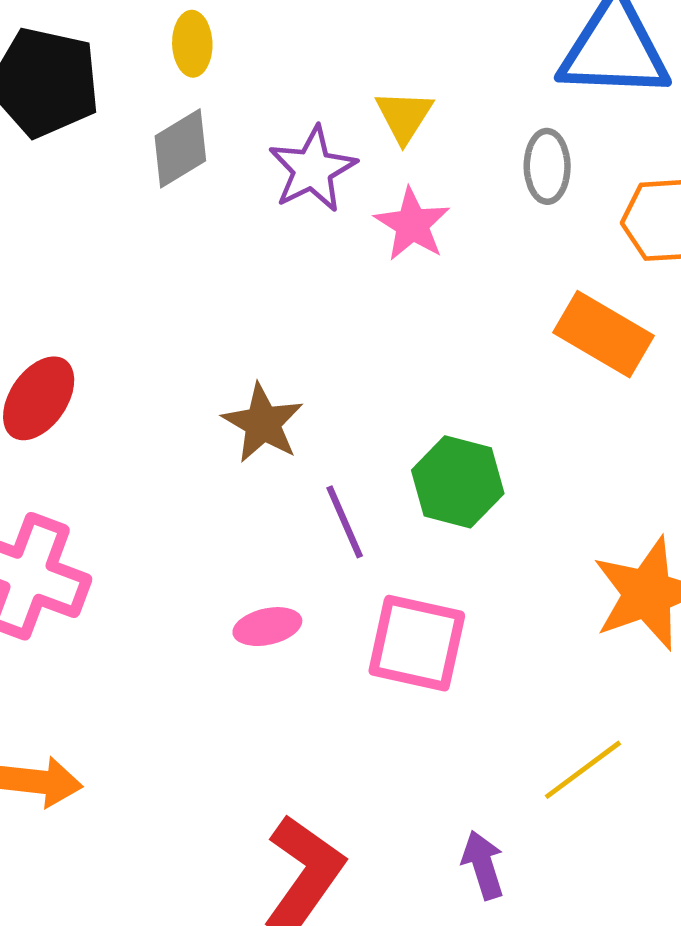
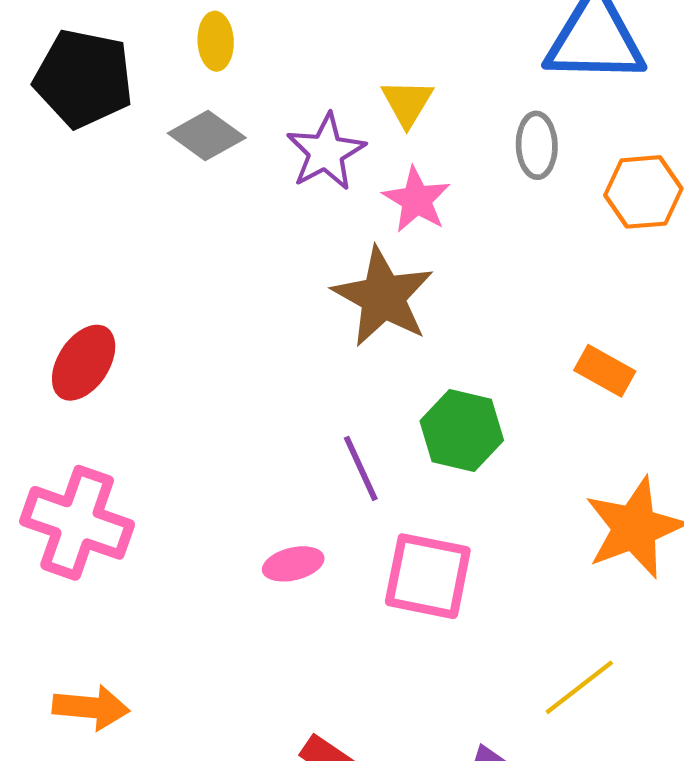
gray diamond: (180, 148) -> (207, 135), turned 68
orange rectangle: (604, 334) -> (605, 371), moved, size x0.7
brown star: (263, 423) -> (383, 297), moved, size x1.4

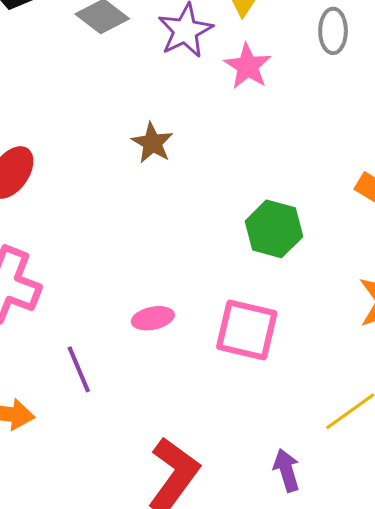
brown star: (383, 297) -> (152, 143), moved, size x0.6
purple line: (361, 468) -> (79, 369), moved

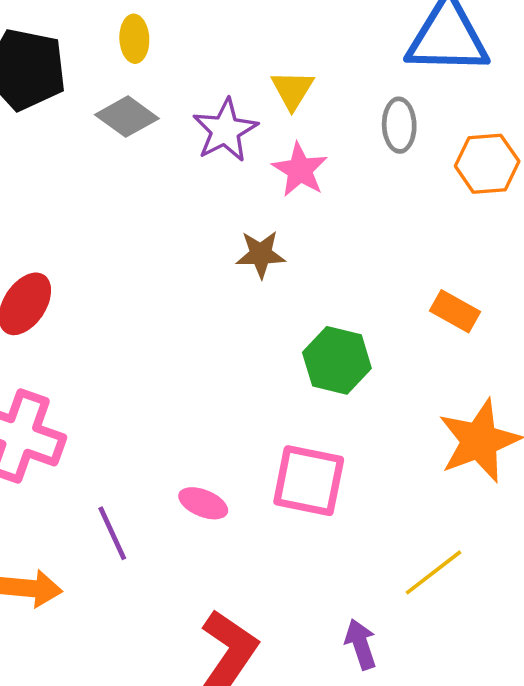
brown star: (152, 143) -> (261, 254), moved, turned -30
pink ellipse: (153, 318) -> (203, 503), moved, turned 36

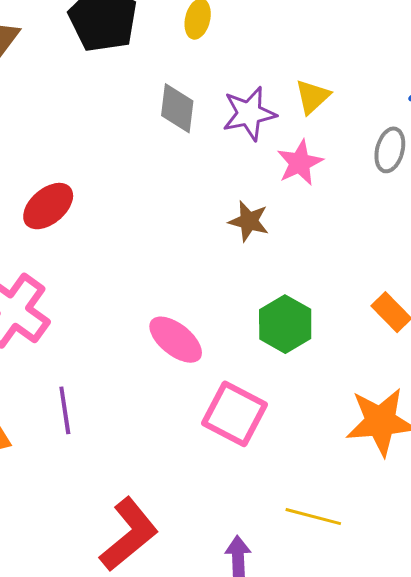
gray diamond: (127, 117) -> (177, 108), moved, turned 45
pink ellipse: (203, 503) -> (176, 340), moved, size x1.4
yellow line: (434, 572) -> (313, 517), turned 36

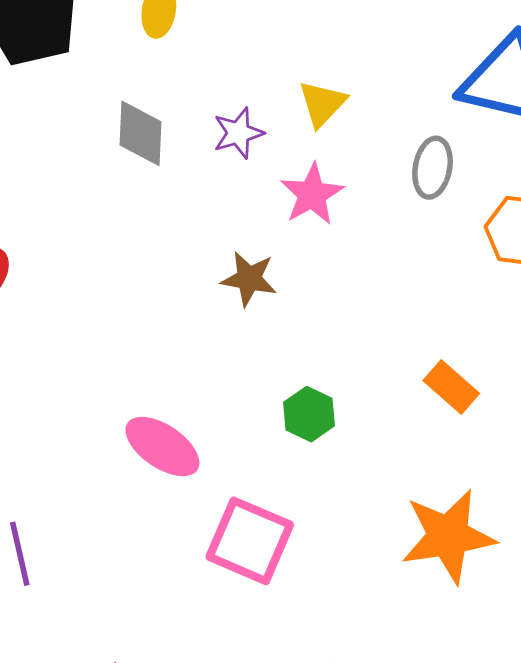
purple star: (249, 114) -> (238, 133), size x0.7
green hexagon: (285, 324) -> (309, 414), size x0.7

